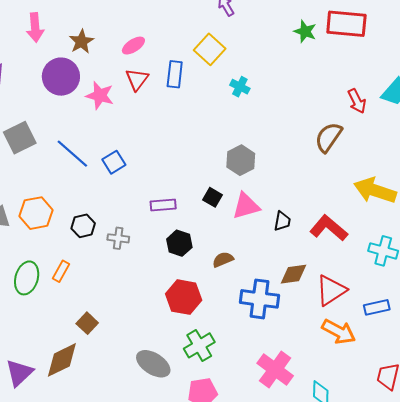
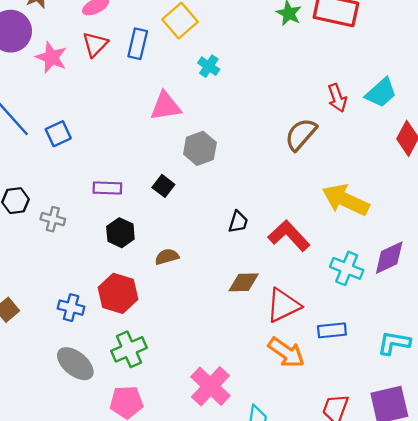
pink triangle: (246, 206) -> (166, 106), moved
blue cross: (260, 299) -> (71, 308), moved, size x0.6

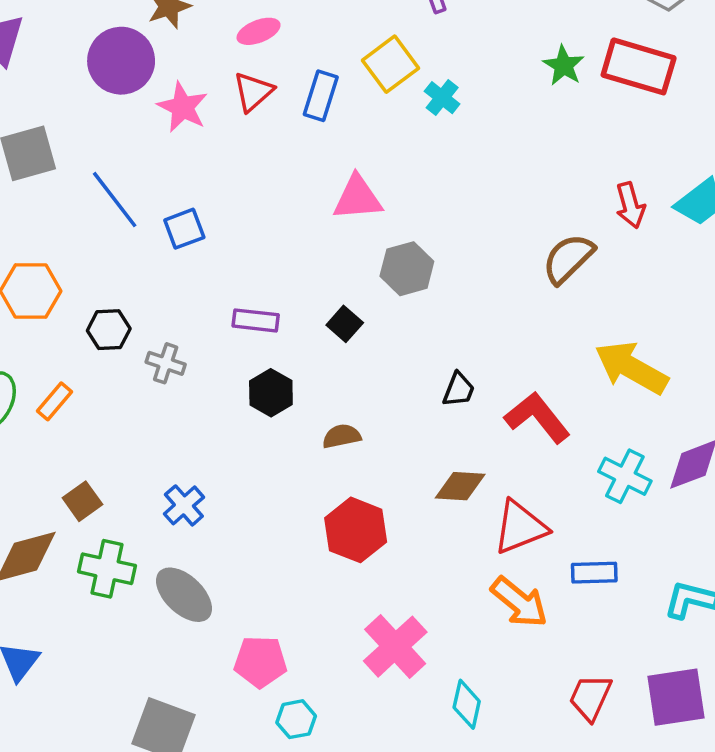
cyan cross: (209, 66) -> (442, 98), moved
red hexagon: (118, 293) -> (356, 530), moved
blue cross: (71, 308) -> (184, 505), turned 30
green cross: (129, 349) -> (107, 569), moved, turned 32

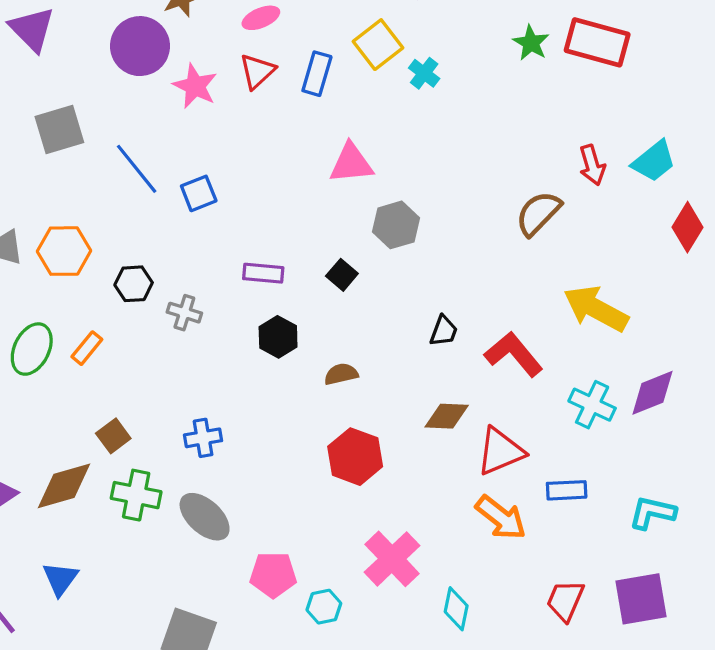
blue cross: (184, 505) -> (203, 438), turned 33
cyan hexagon: (296, 719) -> (324, 607), moved

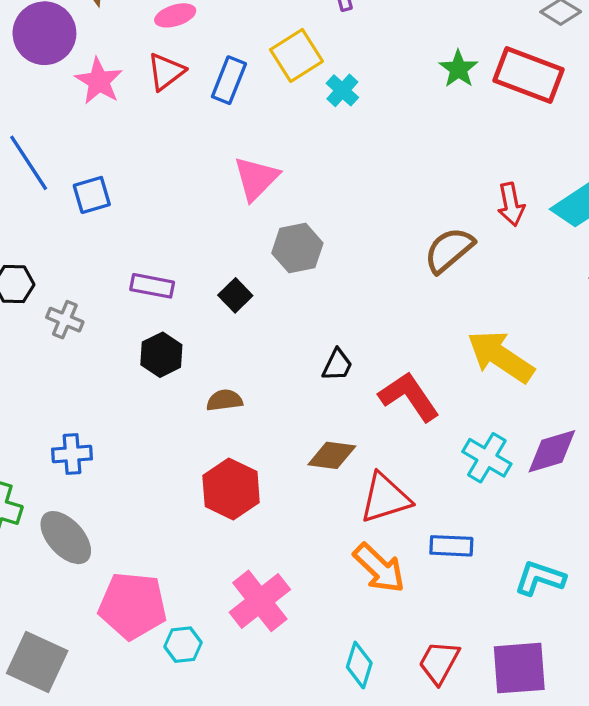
pink triangle: (351, 163) -> (256, 178), turned -45
pink pentagon: (273, 575) -> (133, 606), size x1.4
cyan diamond: (456, 609) -> (359, 665), moved

